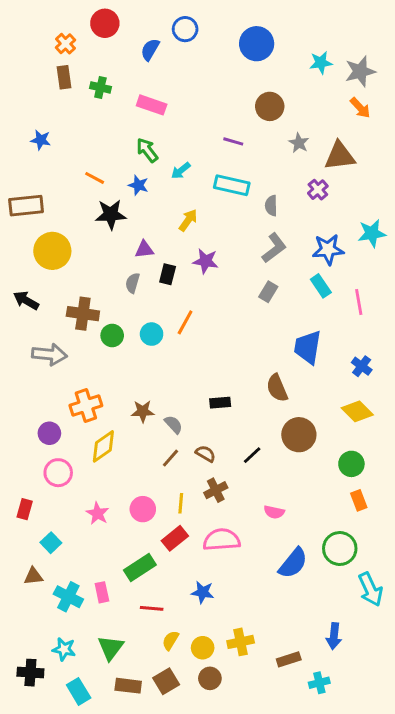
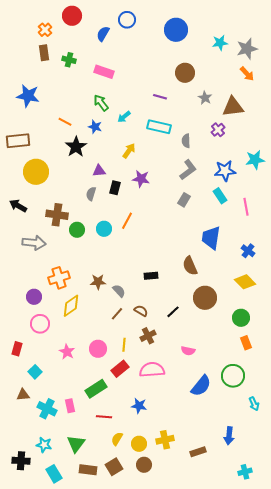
blue star: (41, 140) -> (28, 96), size x1.6
black star: (111, 214) -> (76, 147), turned -30
cyan arrow: (370, 589) -> (254, 404), size x0.6
cyan cross: (319, 683) -> (245, 472), moved

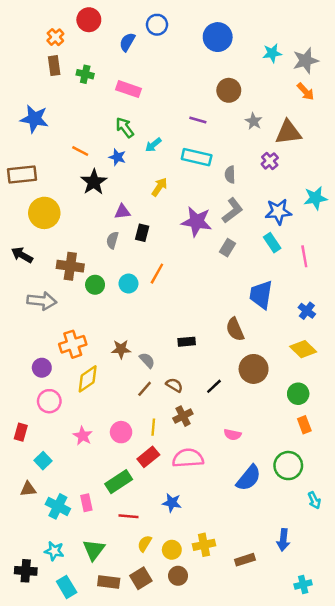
purple star: (141, 179) -> (197, 222), moved, size x1.4

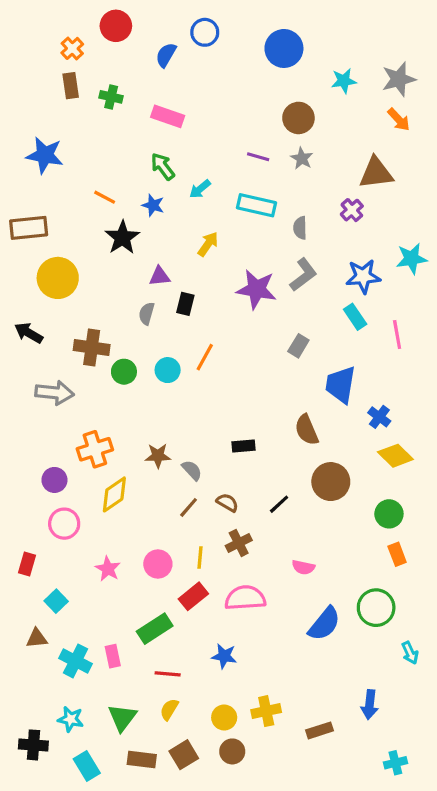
cyan star: (272, 53) -> (344, 81), moved
gray star: (254, 121) -> (302, 158), moved
gray rectangle: (228, 248) -> (298, 346), moved
blue cross: (307, 311) -> (379, 417), moved
yellow semicircle: (145, 544) -> (169, 709), moved

